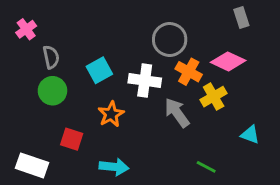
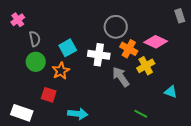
gray rectangle: (241, 18) -> (180, 16), moved
orange star: (111, 114) -> (61, 71), moved

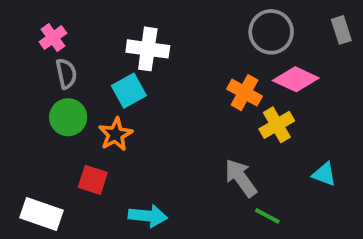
pink cross: (18, 20) -> (53, 38), moved
gray circle: (116, 27) -> (271, 32), moved
white cross: (99, 55) -> (148, 49), moved
gray arrow: (121, 77) -> (241, 178), moved

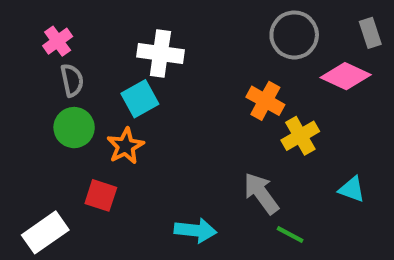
pink diamond: (296, 79) -> (346, 76), moved
white rectangle: (42, 214) -> (45, 232), turned -54
cyan arrow: (148, 216) -> (195, 230), moved

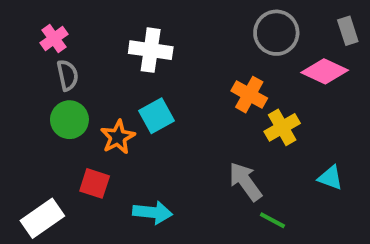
cyan square: (140, 99) -> (156, 116), moved
cyan arrow: (195, 230) -> (153, 212), moved

